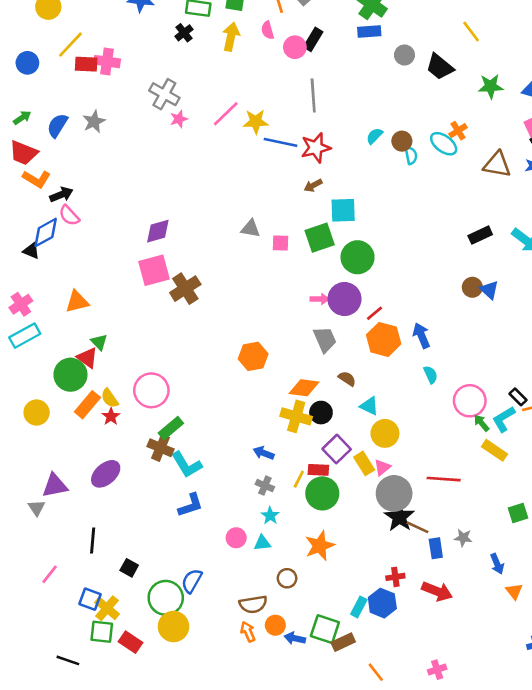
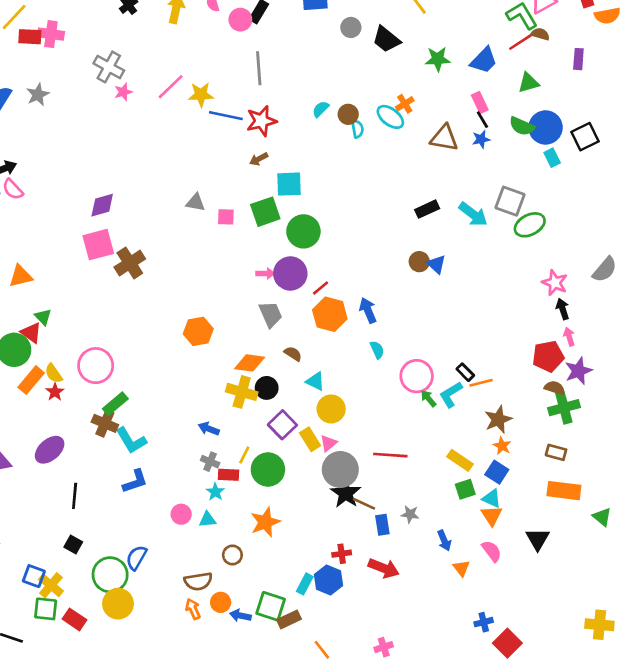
yellow rectangle: (495, 450) -> (460, 460), moved
red rectangle: (318, 470) -> (228, 475), moved
black line: (93, 540) -> (75, 496), moved

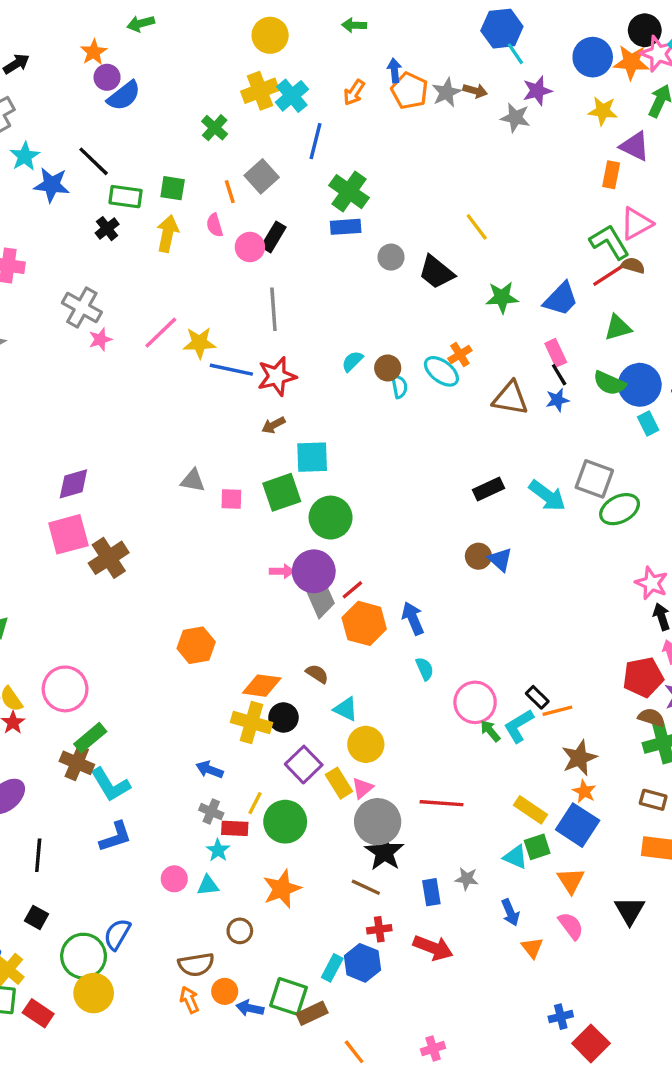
gray trapezoid: (271, 314) -> (320, 600), moved
blue square: (497, 472) -> (578, 825), size x1.4
cyan triangle: (492, 498) -> (515, 857), moved
brown line: (364, 504) -> (366, 887), moved

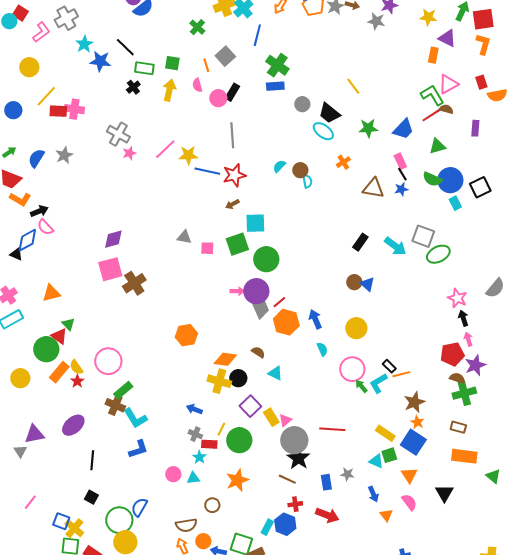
cyan ellipse: (441, 371) -> (323, 131), moved
black rectangle: (488, 489) -> (360, 242), turned -30
yellow circle: (366, 744) -> (356, 328), moved

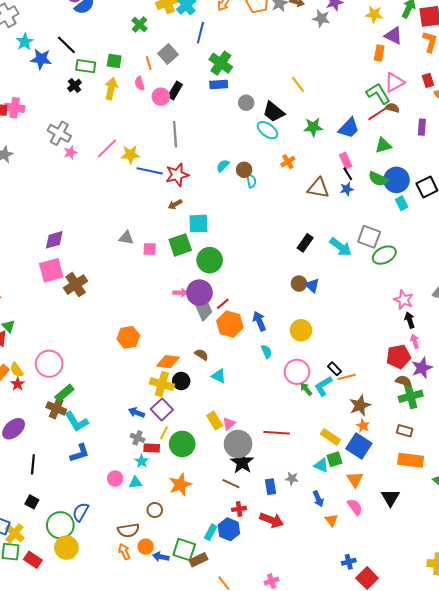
purple square: (250, 406) -> (162, 409), moved

